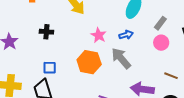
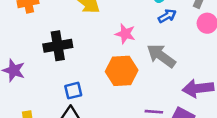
black cross: (46, 32) -> (58, 46), size x1.5
blue arrow: (126, 35) -> (167, 16), moved

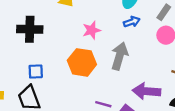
pink star: (125, 34) -> (92, 30), turned 30
gray arrow: (161, 56) -> (120, 56), turned 60

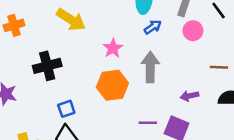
purple arrow: (146, 91) -> (189, 96), size x0.6

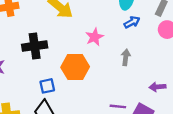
gray arrow: (150, 67) -> (126, 57), size x0.6
orange hexagon: (112, 85) -> (75, 67), moved

